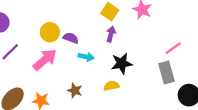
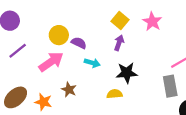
brown star: (75, 91) -> (69, 90), moved

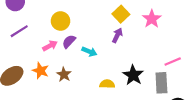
purple semicircle: (79, 43) -> (69, 41), moved, turned -80
pink arrow: (51, 62) -> (50, 46), size x0.6
black star: (127, 73) -> (133, 75), moved, turned 30
orange star: (43, 102) -> (41, 71), moved

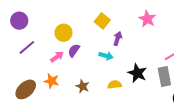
yellow square: (121, 14) -> (102, 21), moved
cyan arrow: (89, 52) -> (106, 56), moved
brown star: (64, 74) -> (83, 86), moved

